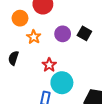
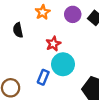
black semicircle: (13, 58) -> (18, 30), turned -40

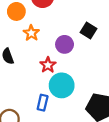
purple circle: (73, 14) -> (65, 44), moved

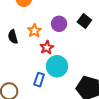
orange star: (31, 33) -> (34, 31), moved
purple circle: (65, 44) -> (59, 24), moved

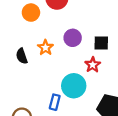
black square: (84, 21) -> (101, 43), moved, turned -32
red star: (47, 48) -> (93, 65), moved

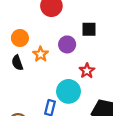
orange circle: (31, 13) -> (20, 38), moved
black square: (101, 43) -> (89, 29), moved

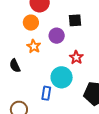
orange circle: (20, 38) -> (31, 23), moved
black semicircle: (17, 63) -> (15, 66), moved

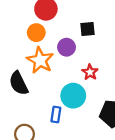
orange star: (34, 46) -> (40, 60), size x1.6
black semicircle: (15, 66) -> (19, 83), size x1.5

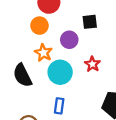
orange star: (40, 60) -> (43, 53), size x0.7
cyan circle: (73, 96) -> (60, 72), moved

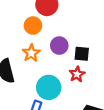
black square: (90, 22) -> (82, 54), moved
cyan circle: (60, 72) -> (49, 87), moved

